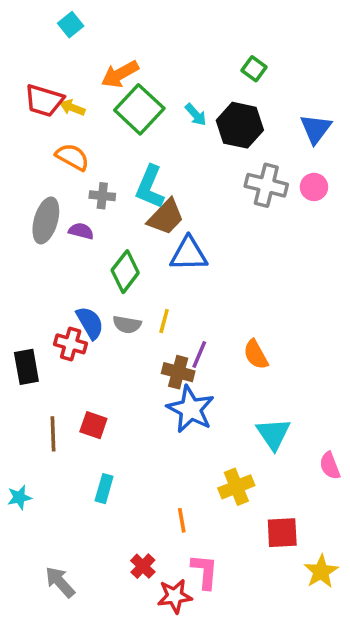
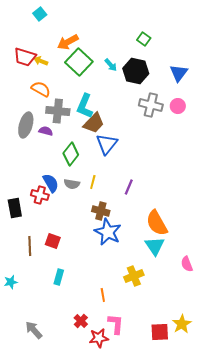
gray cross: (102, 196) -> (58, 111), size x1.6
blue triangle: (189, 254) -> (107, 144), turned -50
purple line: (199, 355) -> (129, 187), moved
orange semicircle: (256, 355) -> (157, 223), moved, size x1.5
red square: (282, 533) -> (160, 332), moved

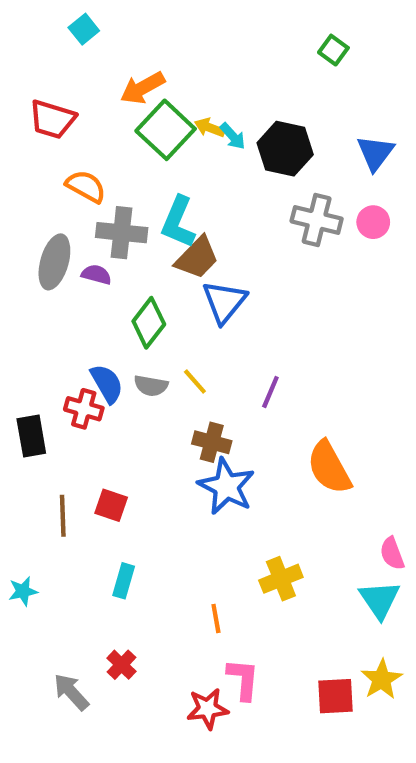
green square: (144, 39) -> (333, 50), moved
yellow arrow: (41, 61) -> (210, 128), moved
yellow line: (93, 182) -> (195, 382), turned -56
cyan triangle: (155, 246) -> (380, 600), moved
red cross: (81, 321) -> (122, 665), moved

